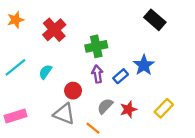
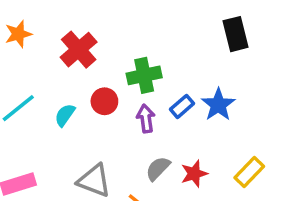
black rectangle: (155, 20) -> (235, 34), turned 35
blue rectangle: (121, 76) -> (182, 106), moved
red circle: (73, 91) -> (104, 101), moved

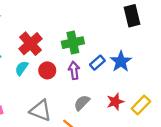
red cross: (79, 50) -> (31, 44), moved
red circle: (104, 101) -> (47, 70), moved
red star: (194, 174) -> (115, 102), moved

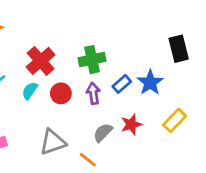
black rectangle: (132, 16) -> (179, 49), moved
red star: (115, 102) -> (131, 124), moved
yellow rectangle: (141, 105) -> (175, 120), moved
gray triangle: (41, 111) -> (53, 142), turned -40

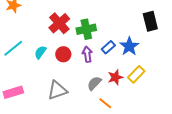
red cross: (41, 61) -> (59, 23), moved
yellow rectangle: (175, 120) -> (136, 74), moved
orange line: (88, 160) -> (105, 103), moved

